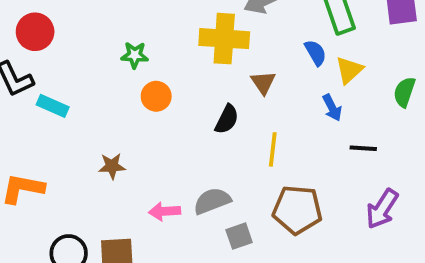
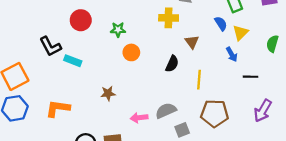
red circle: (35, 32) -> (81, 20), moved
yellow cross: (224, 39) -> (169, 18), size x0.7

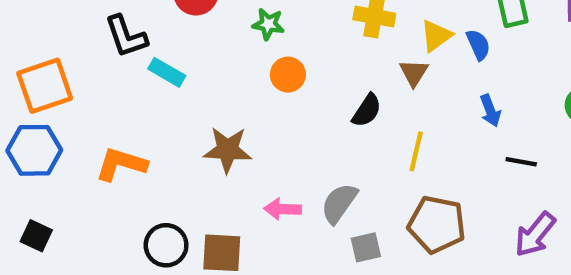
yellow triangle: (240, 33) -> (436, 36), moved
brown star: (108, 93) -> (228, 150), size x1.5
gray semicircle: (166, 111) -> (339, 203), turned -40

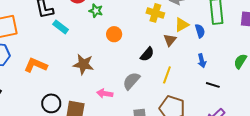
green star: (268, 24) -> (96, 11), moved
gray semicircle: (339, 203) -> (131, 81), moved

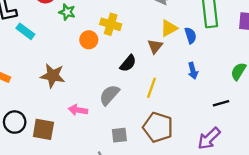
yellow cross: (155, 13) -> (111, 24), moved
black line: (213, 85) -> (221, 103), moved, turned -32

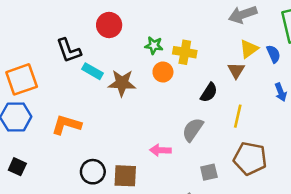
green star: (67, 12) -> (154, 45), moved
brown star: (53, 76) -> (122, 83), moved

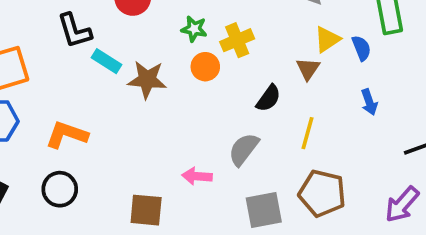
yellow cross: (185, 52) -> (237, 40), turned -35
black circle: (93, 172) -> (60, 189), moved
gray square: (209, 172) -> (264, 210), size x1.5

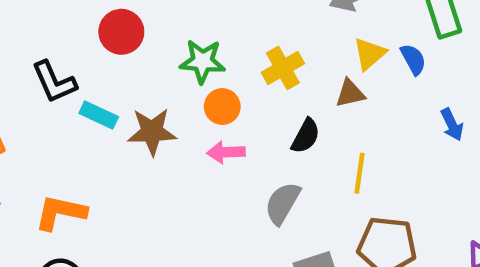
green star: (194, 29) -> (202, 61), size x1.4
yellow cross: (237, 40) -> (283, 68), moved
brown triangle: (308, 69) -> (350, 93), turned 50
blue arrow: (369, 102) -> (452, 125), moved
pink arrow: (197, 176) -> (226, 152), moved

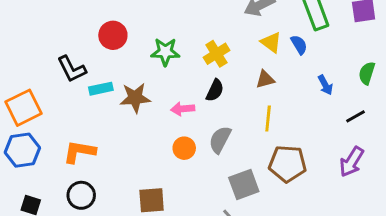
yellow triangle: (370, 54) -> (271, 42), turned -40
brown triangle: (350, 93) -> (265, 79), moved
orange circle: (222, 107) -> (184, 148), moved
cyan rectangle: (99, 115) -> (101, 89), turned -35
black semicircle: (306, 136) -> (215, 90), moved

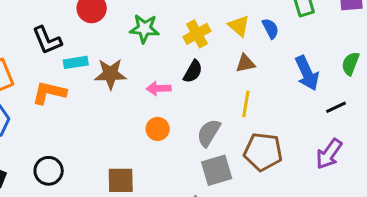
yellow triangle: (271, 42) -> (239, 26), moved
blue semicircle: (299, 45) -> (270, 29), moved
blue arrow: (325, 85) -> (307, 73), size x1.6
gray semicircle: (220, 140) -> (209, 133), moved
orange L-shape: (79, 152) -> (49, 93), moved

